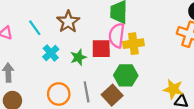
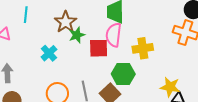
cyan line: (35, 28) -> (26, 15), moved, turned 42
yellow cross: (133, 44) -> (143, 48), moved
green star: (78, 57) -> (77, 35), moved

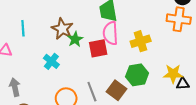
green hexagon: (123, 74) -> (137, 75), moved

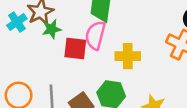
cyan cross: (51, 61) -> (17, 22), moved

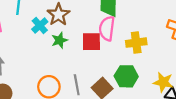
green star: (52, 29) -> (59, 40), moved

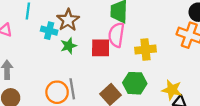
cyan cross: (40, 26) -> (49, 31), turned -35
gray line: (77, 85) -> (72, 89), moved

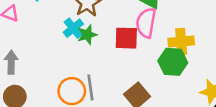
cyan cross: (49, 31) -> (73, 28), moved, turned 35
green hexagon: (135, 83) -> (173, 62), moved

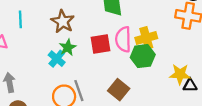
pink semicircle: (146, 23) -> (123, 39), moved
cyan cross: (73, 28) -> (57, 59), moved

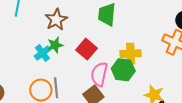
pink semicircle: (123, 39) -> (99, 74), moved
red square: (100, 44) -> (87, 49), turned 36

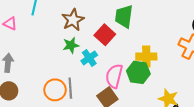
red square: (87, 49) -> (105, 35), moved
cyan cross: (42, 53) -> (89, 58), moved

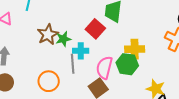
brown star: (73, 20) -> (48, 35), moved
cyan cross: (89, 58) -> (81, 51), turned 35
gray line: (70, 88) -> (73, 64), moved

